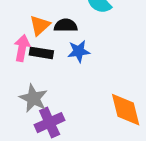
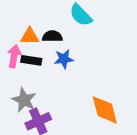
orange triangle: (40, 25) -> (30, 36), turned 42

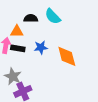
black semicircle: (52, 36) -> (31, 18), moved
orange diamond: (105, 110) -> (67, 56), moved

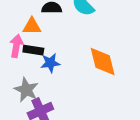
blue star: (41, 47) -> (50, 63), moved

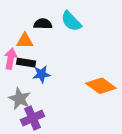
orange diamond: (103, 61) -> (101, 86), moved, turned -40

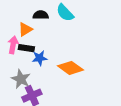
orange triangle: (25, 41) -> (25, 29), turned -32
orange diamond: (101, 86) -> (71, 68), moved

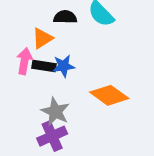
blue star: (40, 58) -> (64, 66), moved
gray star: (21, 79) -> (55, 112), moved

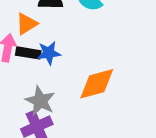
orange diamond: (109, 95) -> (97, 84), turned -51

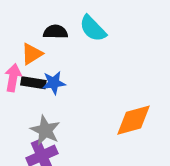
orange diamond: (97, 84) -> (134, 120), moved

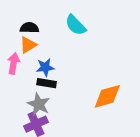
black semicircle: (55, 32) -> (29, 28), moved
black rectangle: (33, 83) -> (47, 83), moved

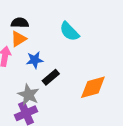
cyan semicircle: (76, 25) -> (69, 31), moved
black rectangle: (47, 83) -> (51, 77), moved, turned -49

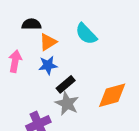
orange triangle: (19, 39) -> (48, 42), moved
gray star: (28, 95) -> (67, 104), moved

